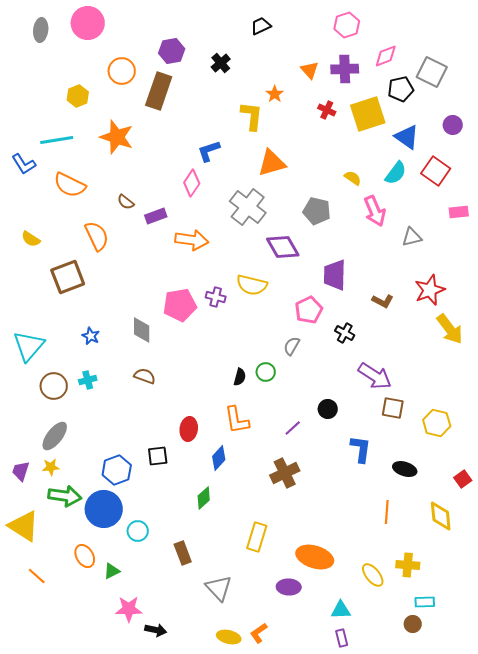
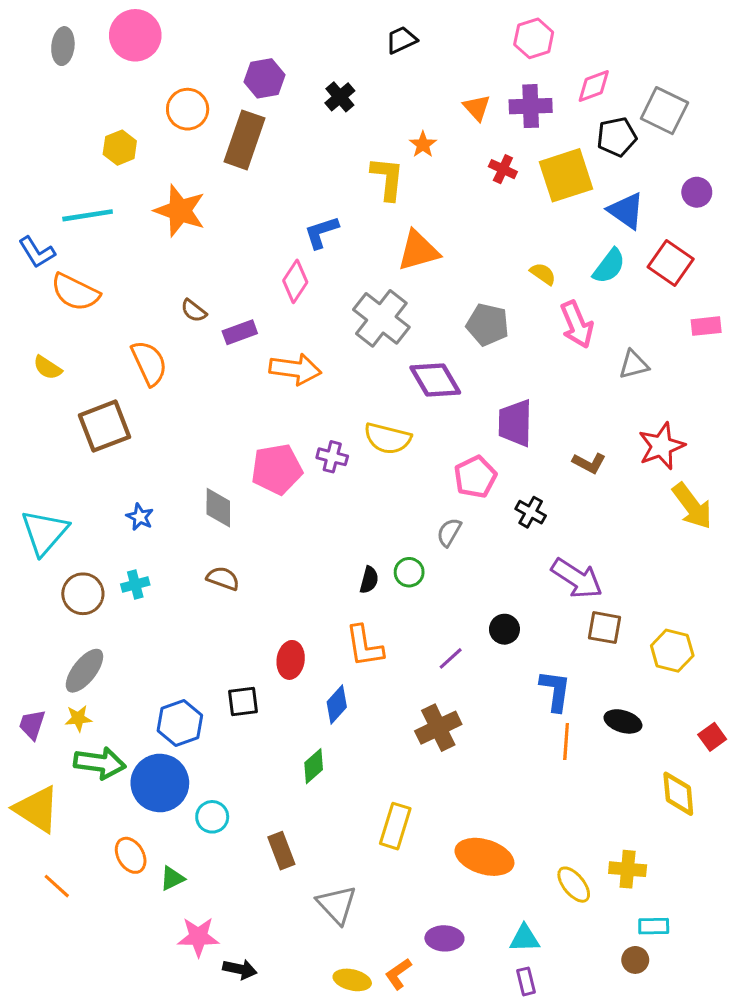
orange semicircle: (70, 185) -> (75, 292), moved
orange line: (387, 512) -> (566, 741), moved
purple ellipse: (289, 587) -> (444, 938), moved

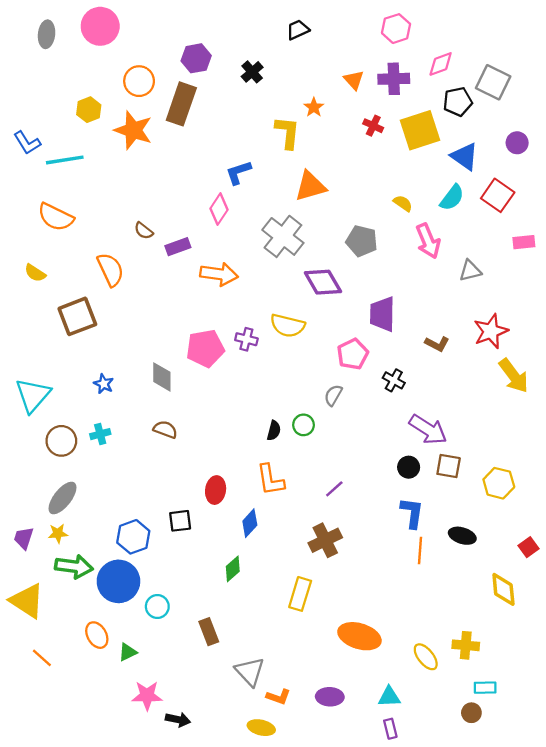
orange star: (180, 211) -> (133, 130), moved
blue L-shape: (37, 252) -> (27, 143), moved
black circle: (504, 629) -> (409, 467), moved
yellow rectangle: (395, 826) -> (300, 594), moved
orange L-shape: (398, 974) -> (278, 697), moved, turned -125

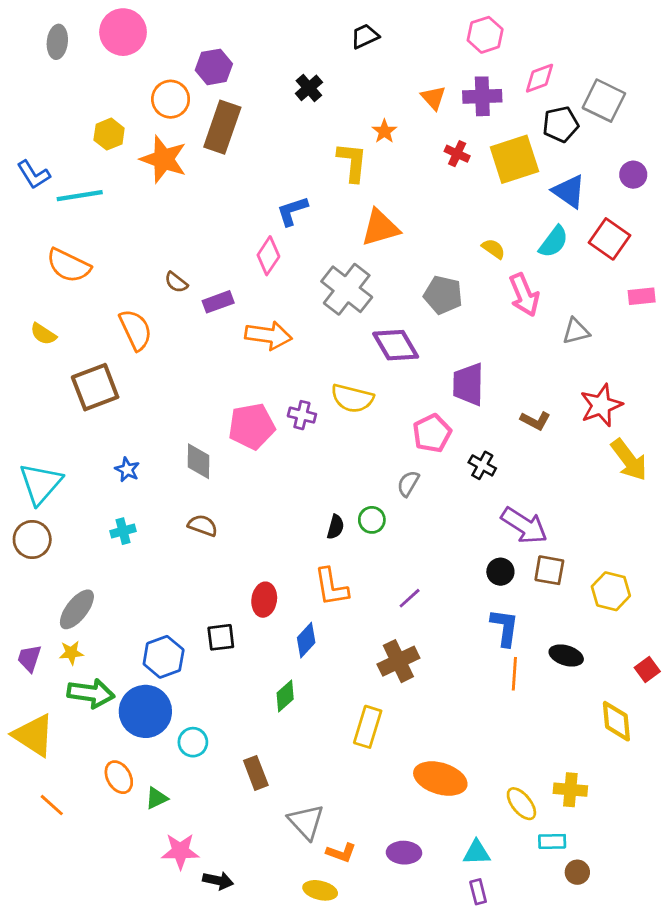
purple hexagon: (196, 58) -> (214, 67), moved
brown circle: (61, 441) -> (32, 539), moved
cyan rectangle: (485, 688) -> (552, 841), moved

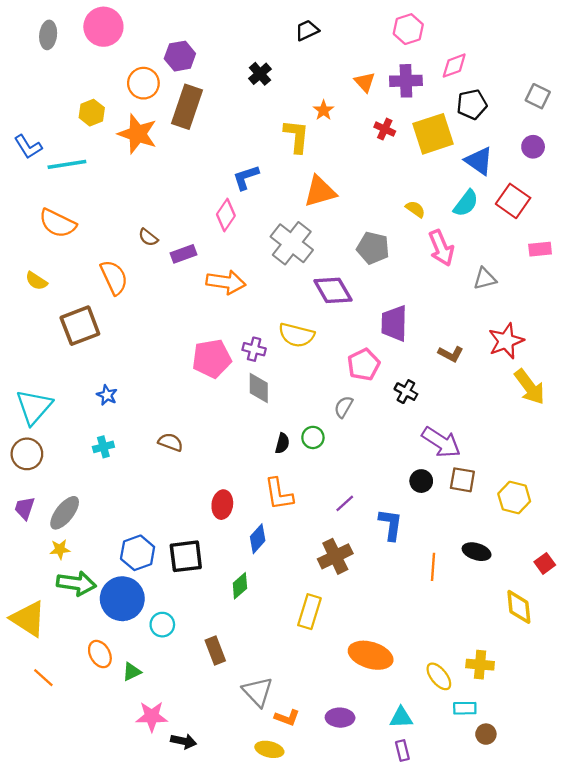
gray square: (604, 101) -> (538, 96), moved, size x0.7
gray diamond: (198, 461) -> (259, 388), moved
blue L-shape: (505, 628) -> (391, 525), moved
black square: (221, 637) -> (186, 556), moved, size x1.4
purple trapezoid: (29, 658) -> (25, 508), moved

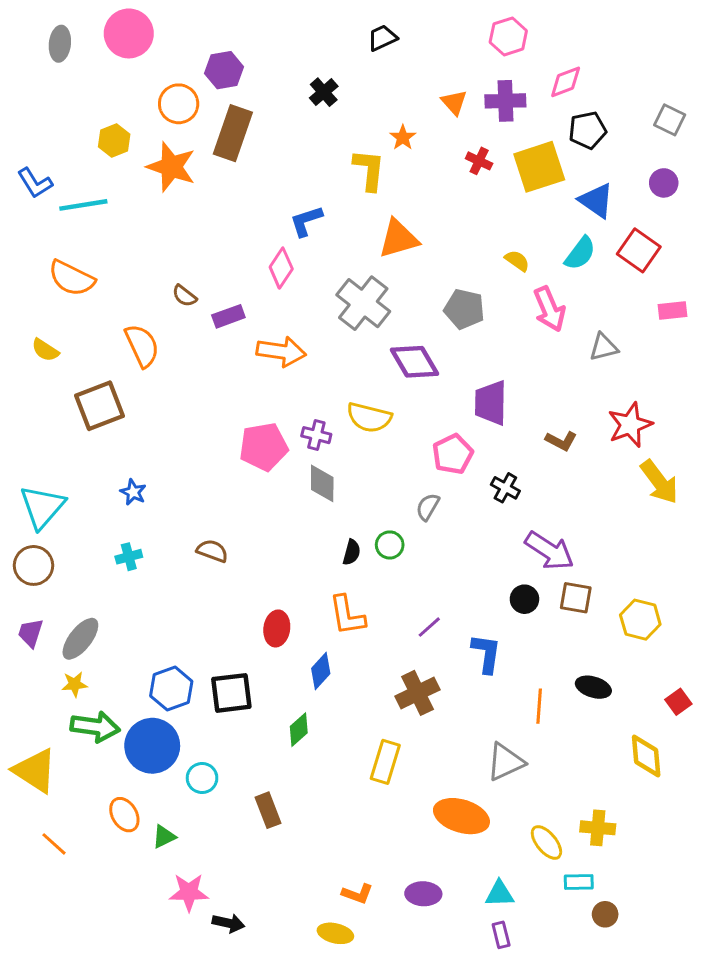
gray triangle: (258, 692) -> (505, 762), moved, turned 48

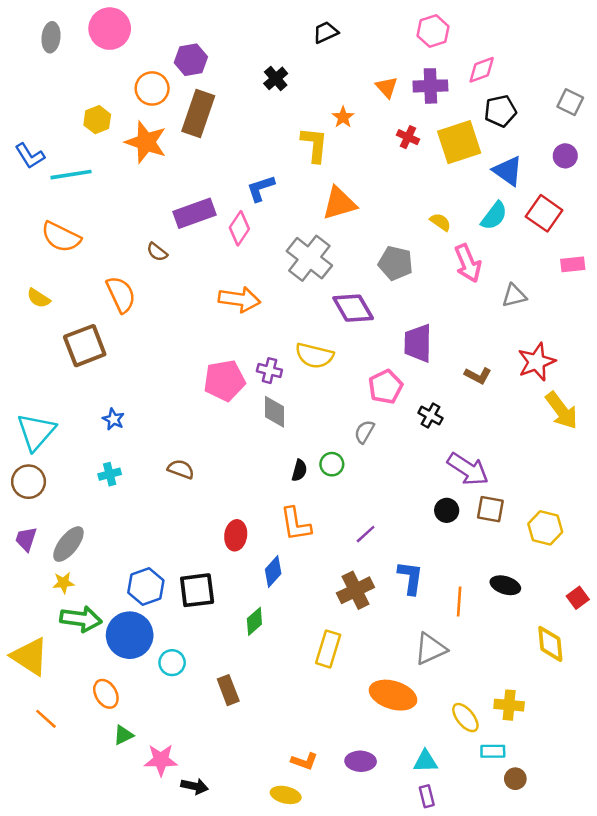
purple rectangle: (228, 316) -> (195, 213), moved, size x1.5
blue L-shape: (486, 653) -> (410, 578), moved
green triangle: (164, 837) -> (123, 735), moved

